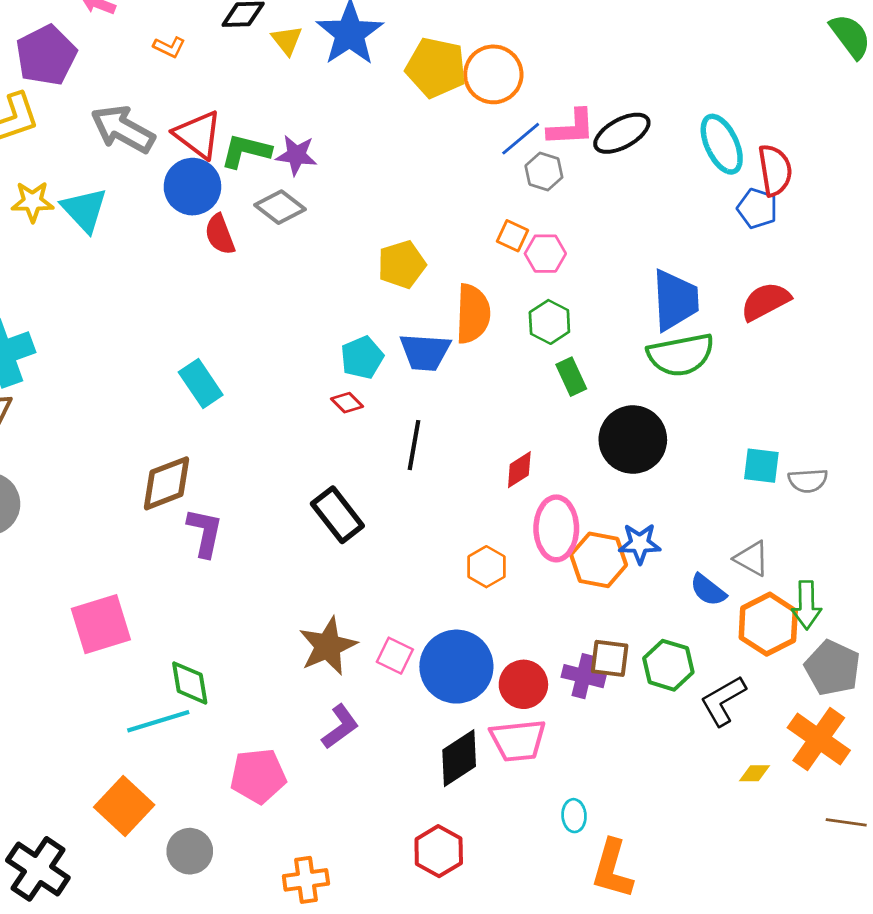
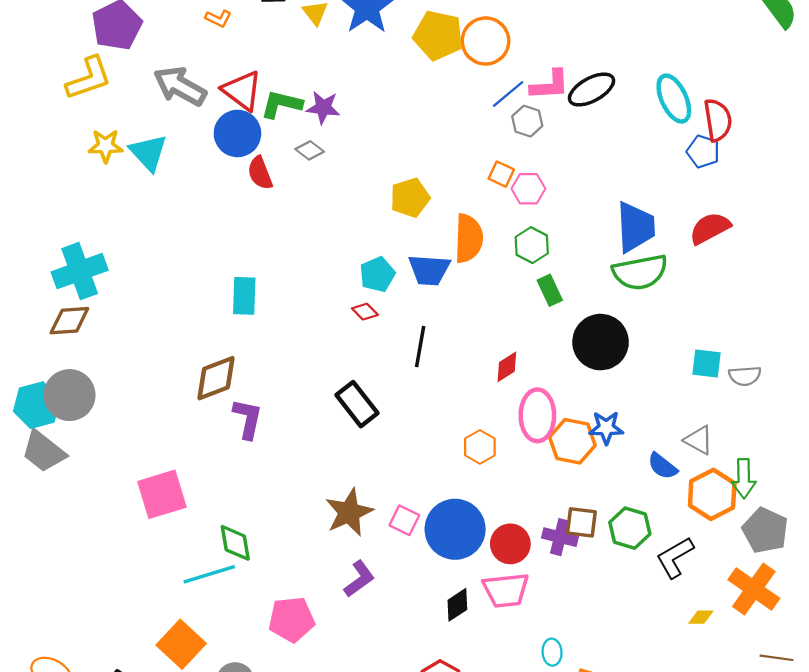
gray diamond: (280, 207) -> (310, 150), size x0.7
cyan rectangle: (201, 383) -> (244, 296), turned 36
black diamond: (459, 758) -> (457, 605), size x0.7

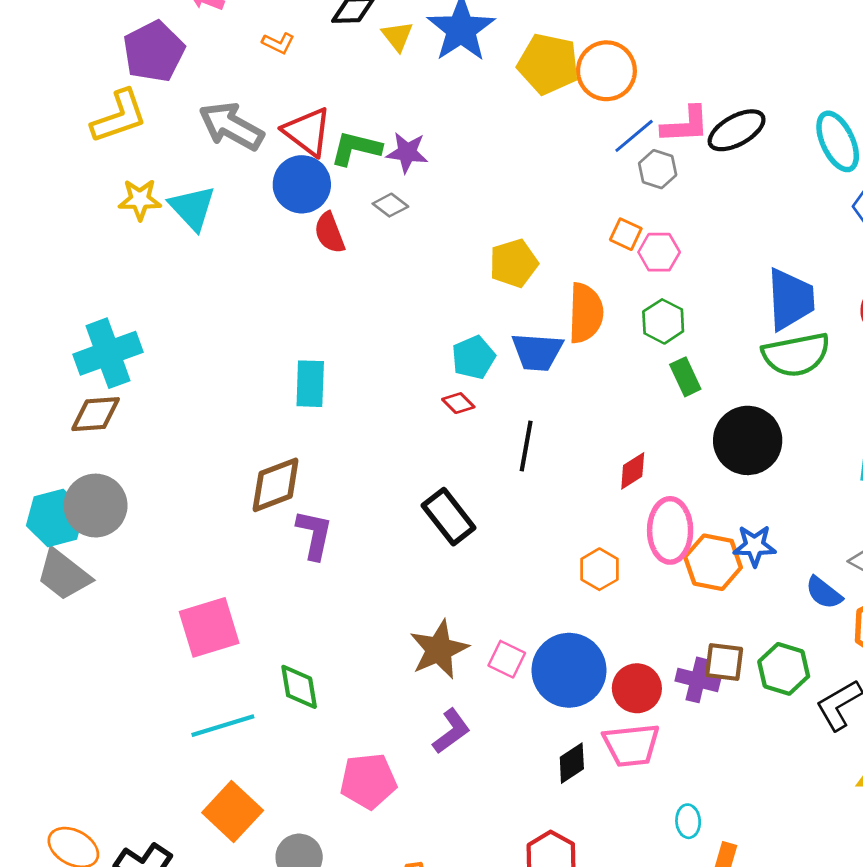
cyan line: (209, 574) -> (223, 726), moved

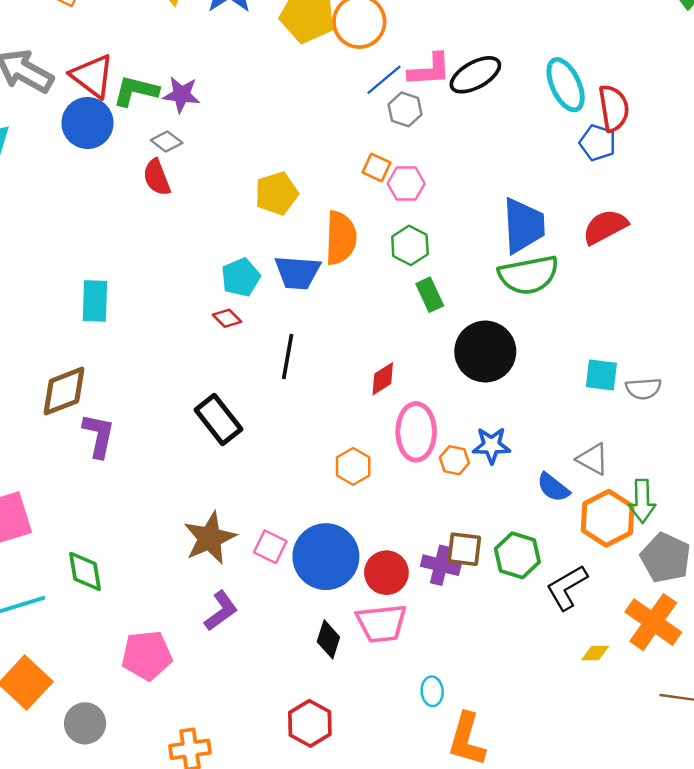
red semicircle: (330, 233) -> (157, 177), moved
orange hexagon: (713, 562) -> (454, 460), size x0.6
black diamond: (572, 763) -> (328, 639), turned -39

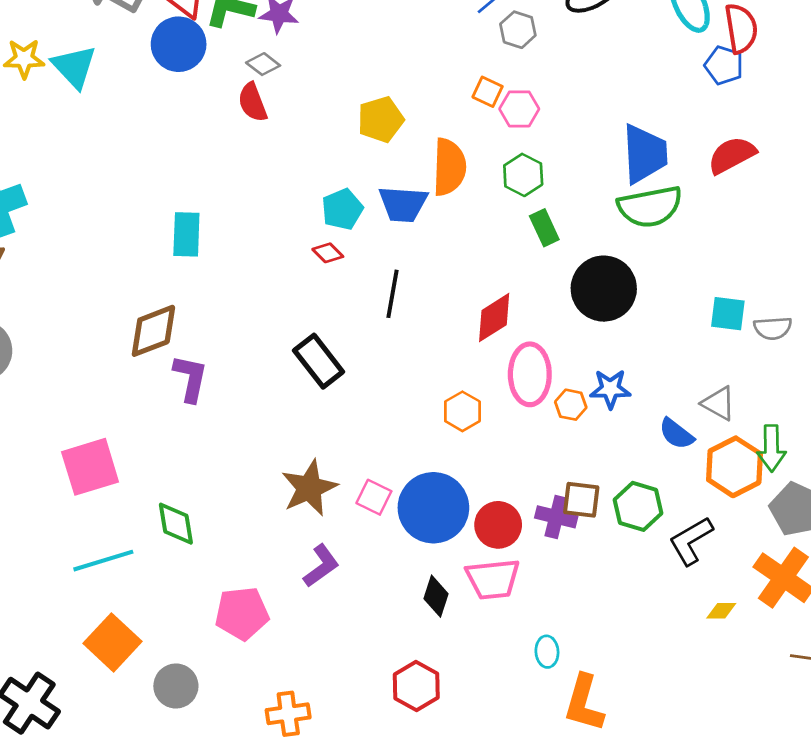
red diamond: (383, 379) -> (494, 318), size x1.4

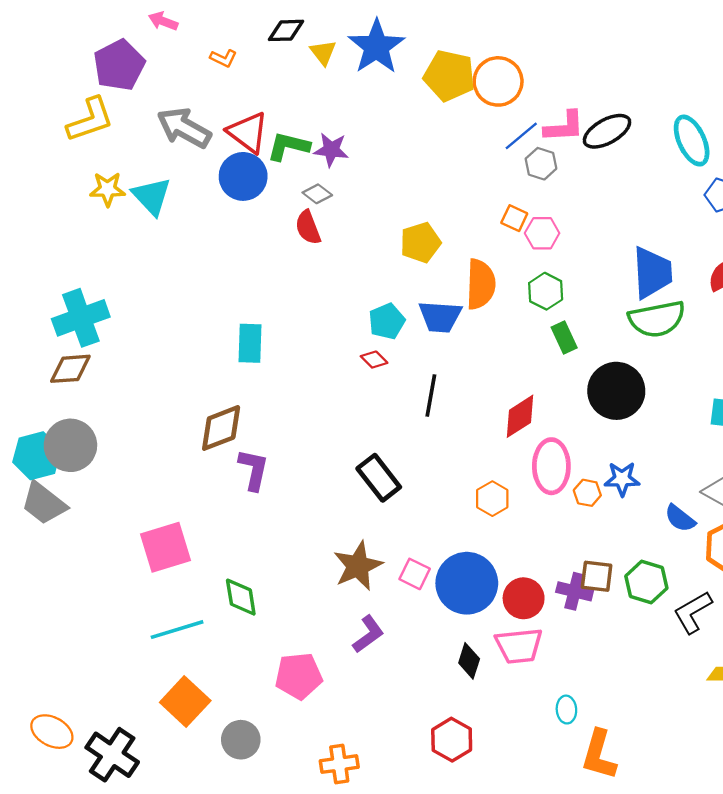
black rectangle: (319, 361) -> (379, 478), moved

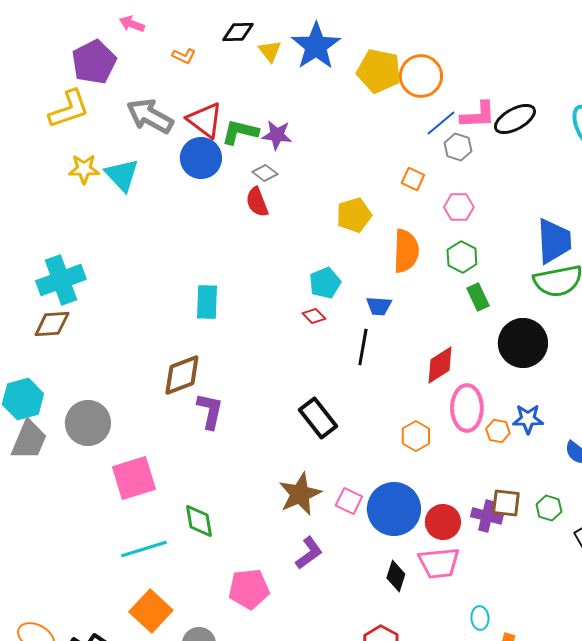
orange square: (514, 218) -> (413, 179), moved
blue trapezoid: (440, 317) -> (379, 306), moved, size x0.7
gray circle: (70, 445) -> (88, 423), moved
gray trapezoid: (44, 503) -> (29, 440), turned -105
green hexagon: (646, 582) -> (549, 508), size x0.7

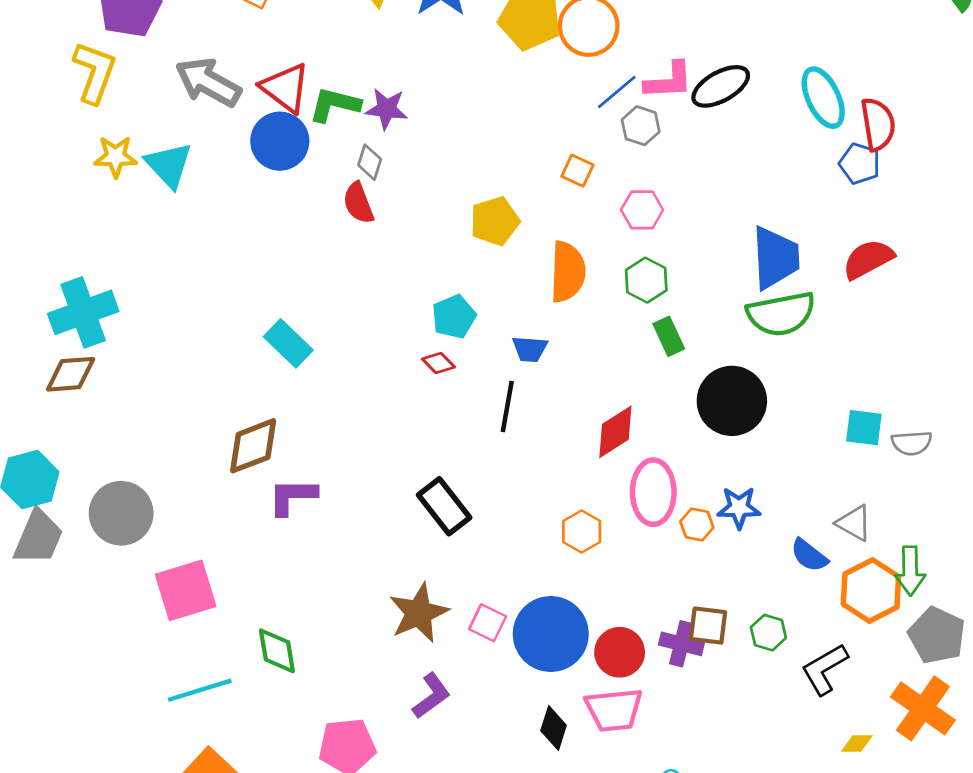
yellow L-shape: (69, 109) -> (94, 72), turned -51
gray diamond: (265, 173) -> (370, 162), turned 70
cyan rectangle: (207, 302) -> (288, 343), turned -48
purple L-shape: (210, 411) -> (292, 496), turned -102

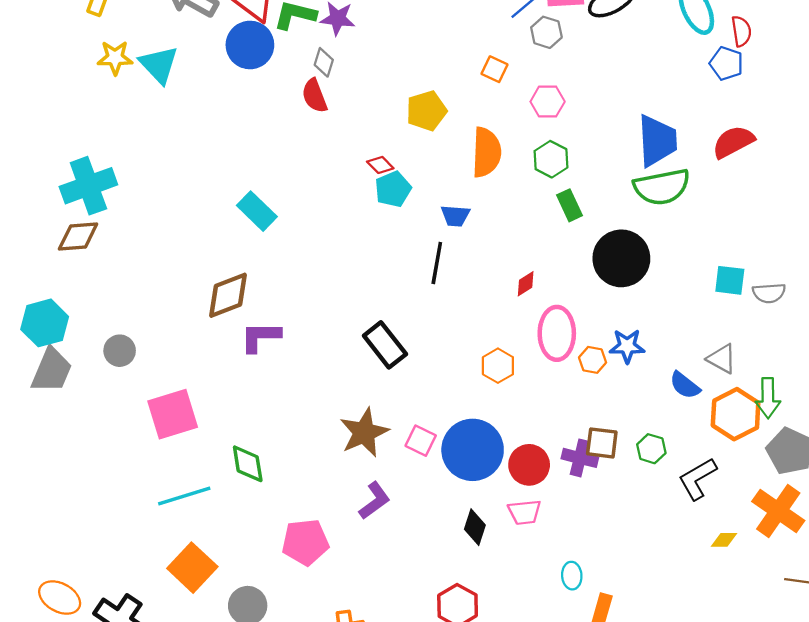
red semicircle: (878, 124) -> (741, 31), size x0.7
red diamond: (438, 363) -> (380, 165), moved
red diamond: (615, 432) -> (526, 284), size x0.6
gray circle: (121, 513) -> (120, 351), size x0.6
pink trapezoid: (614, 710) -> (524, 512), size x0.7

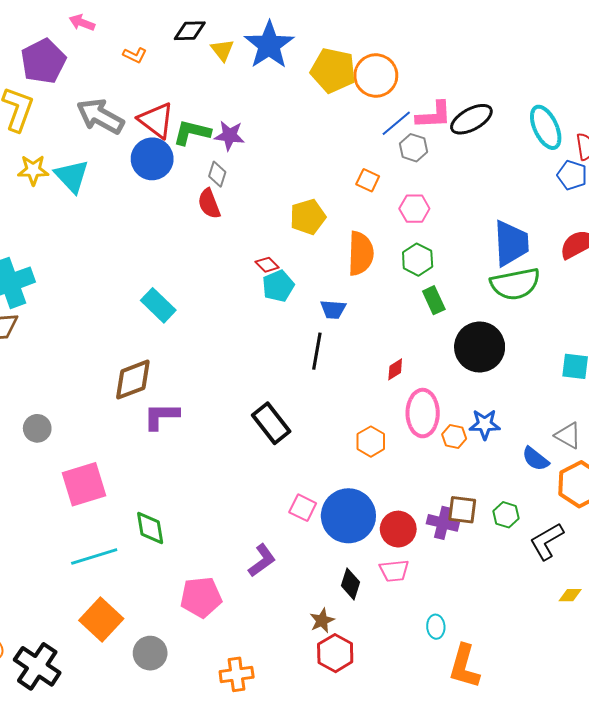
brown star: (364, 433) -> (322, 621), moved, size x0.6

